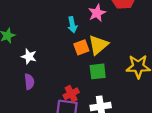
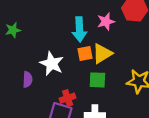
cyan arrow: (72, 25) -> (79, 29), size x1.5
white star: (29, 56) -> (52, 64), moved, size x1.5

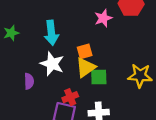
cyan arrow: (79, 29) -> (51, 33), moved
yellow triangle: (102, 54) -> (86, 67), moved

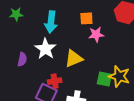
pink star: (103, 18) -> (96, 34), moved
orange square: (85, 51) -> (86, 18), moved
green square: (99, 77) -> (104, 79), moved

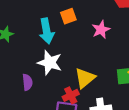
orange square: (86, 18) -> (68, 16), moved
yellow triangle: (74, 59) -> (85, 78), moved

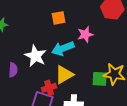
cyan arrow: (47, 31) -> (63, 48), moved, turned 70

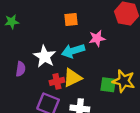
red cross: (49, 88) -> (57, 81), moved

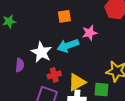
yellow triangle: (72, 78) -> (77, 82), moved
green square: (108, 85) -> (102, 90), moved

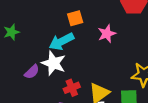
cyan arrow: (68, 46) -> (61, 42), moved
purple semicircle: (20, 65) -> (32, 72), moved, turned 48

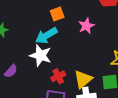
purple semicircle: (32, 72) -> (11, 71), moved

